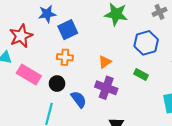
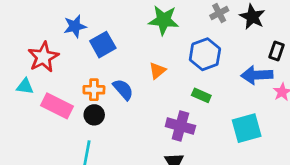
orange cross: (65, 57) -> (94, 90), moved
orange triangle: (105, 62) -> (157, 71), moved
purple cross: (106, 88) -> (180, 126), moved
blue semicircle: (79, 99) -> (123, 89), moved

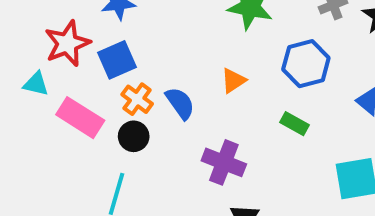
blue square: (103, 45) -> (117, 60), moved
orange cross: (94, 90) -> (137, 99), turned 30
purple cross: (180, 126) -> (224, 162), moved

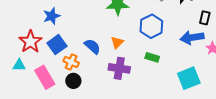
blue semicircle: (180, 103) -> (92, 46), moved
pink rectangle: (80, 118) -> (45, 77), turned 40
purple cross: (224, 162) -> (119, 68), moved

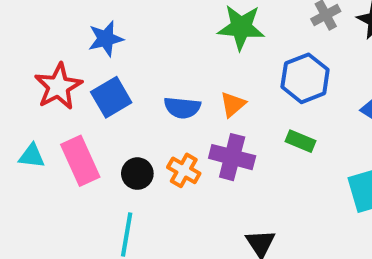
blue semicircle: (92, 46) -> (182, 108), turned 138
orange cross: (71, 62) -> (184, 170), moved
cyan triangle: (19, 65) -> (32, 156), moved

